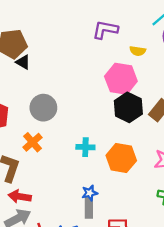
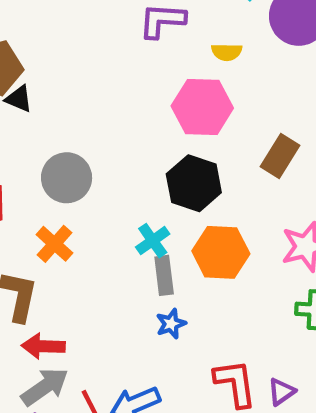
black hexagon: (128, 107) -> (194, 183), moved
cyan cross: (85, 147) -> (153, 241), turned -30
gray rectangle: (89, 208) -> (164, 275), moved

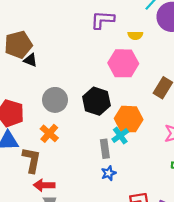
black hexagon: (194, 183) -> (96, 101), moved
cyan cross: (153, 241) -> (120, 136), moved
orange hexagon: (221, 252) -> (129, 119), moved

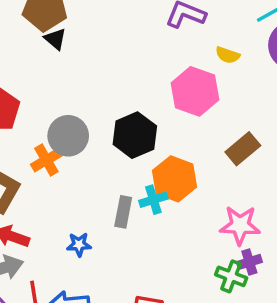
gray circle: (55, 100) -> (68, 136), moved
blue star: (109, 173) -> (79, 244), moved

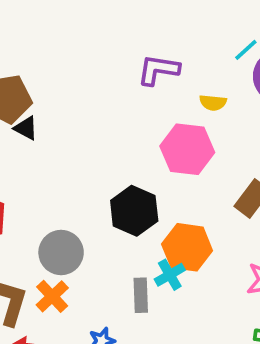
gray circle: (68, 136) -> (61, 253), moved
orange cross: (46, 160) -> (52, 296), moved

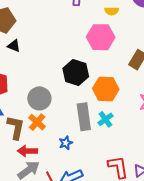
black triangle: (26, 128) -> (14, 46), moved
cyan cross: (170, 275) -> (106, 119), moved
gray rectangle: (141, 295) -> (84, 117), size x1.5

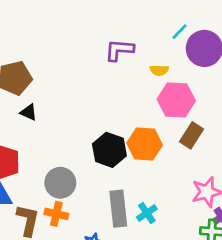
pink hexagon: (101, 37) -> (176, 100), moved
orange hexagon: (106, 89) -> (145, 144), moved
orange cross: (37, 122) -> (56, 214), turned -30

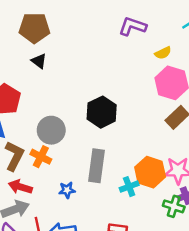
yellow semicircle: (159, 70) -> (163, 53), turned -42
orange hexagon: (145, 144) -> (150, 172), moved
cyan cross: (147, 213) -> (129, 187), moved

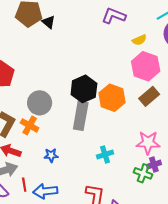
black triangle: (39, 61) -> (48, 22), moved
gray rectangle: (96, 166) -> (81, 116), moved
orange hexagon: (150, 172) -> (112, 98), moved

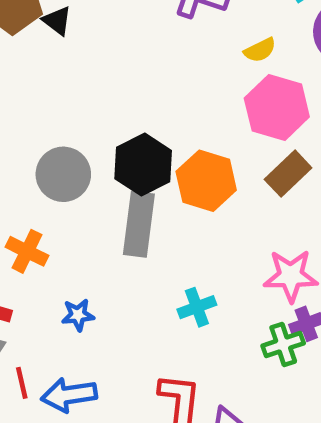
gray circle: (40, 103) -> (63, 174), moved
green cross: (143, 173) -> (283, 344), turned -36

